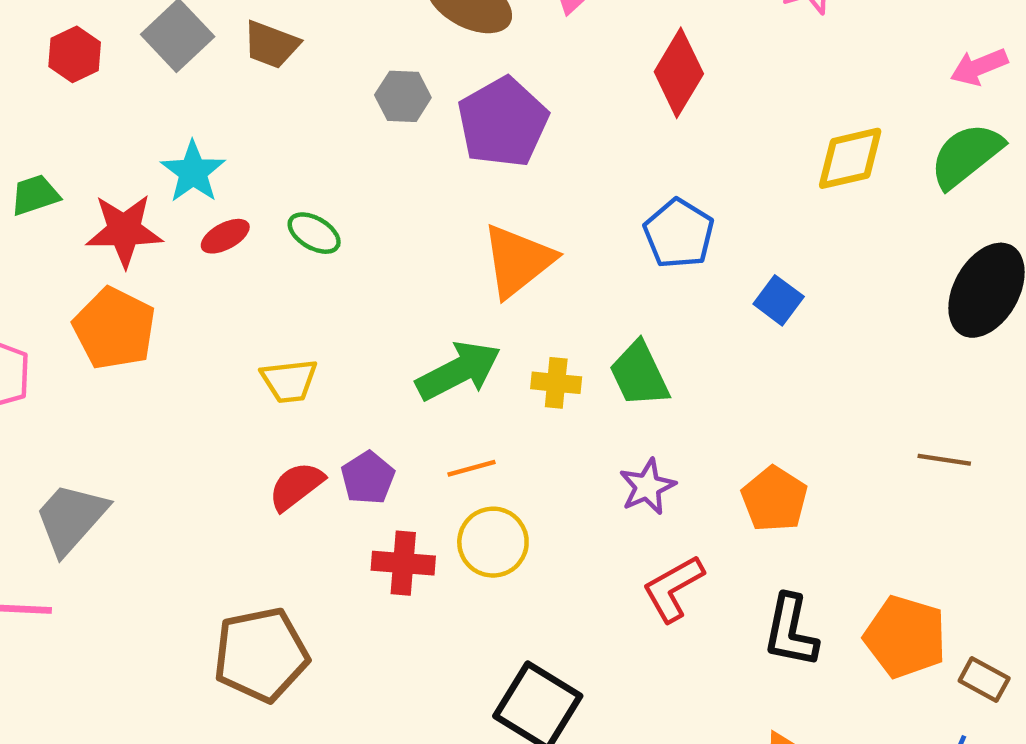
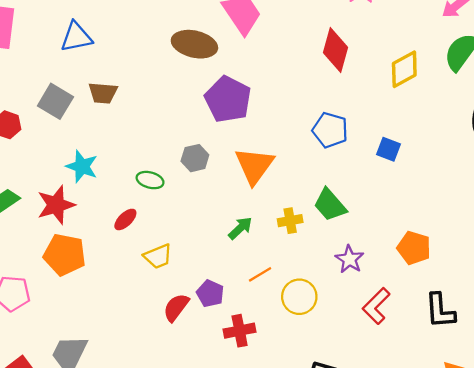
red diamond: (679, 73) -> (336, 50), moved
gray hexagon: (403, 96) -> (195, 158), moved
red ellipse: (225, 236) -> (125, 219), moved
green arrow: (458, 371) -> (240, 228), size x0.6
yellow circle: (493, 542) -> (299, 297), moved

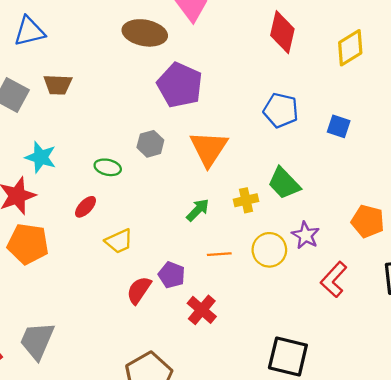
orange line: (260, 274) -> (219, 254), turned 30
yellow circle: (299, 297) -> (269, 250), moved
red cross: (240, 331) -> (202, 310), turned -36

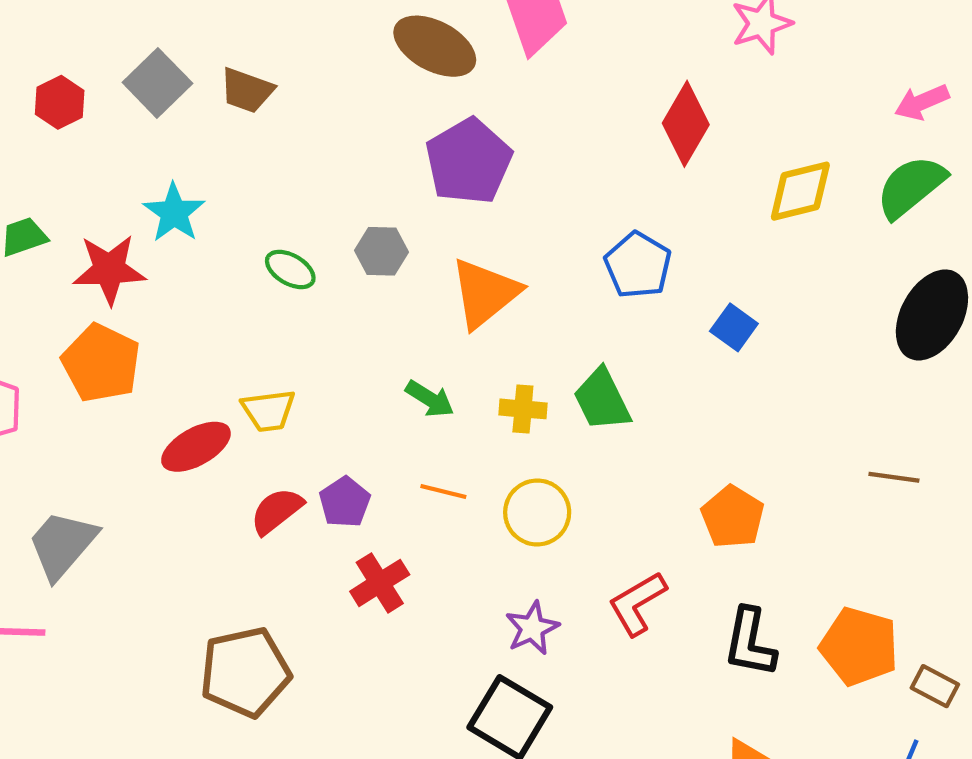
red ellipse: (86, 207) -> (196, 447), moved, size x1.5
green arrow: (198, 210) -> (430, 399), turned 60
purple star: (306, 235) -> (532, 628), moved

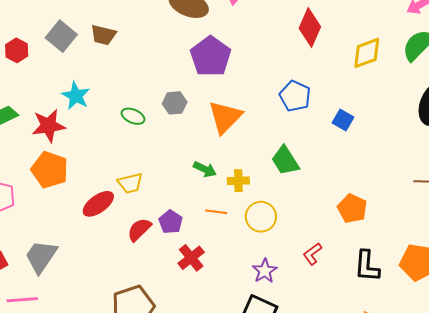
yellow cross: (523, 409) -> (238, 181), moved
red L-shape: (637, 603) -> (312, 254), size x0.7

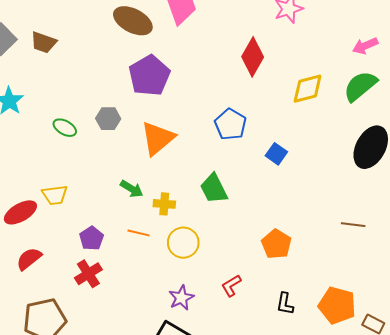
red semicircle: (139, 230) -> (29, 259), moved
red cross: (191, 258) -> (88, 274), moved
black L-shape: (367, 266) -> (285, 304), size x0.7

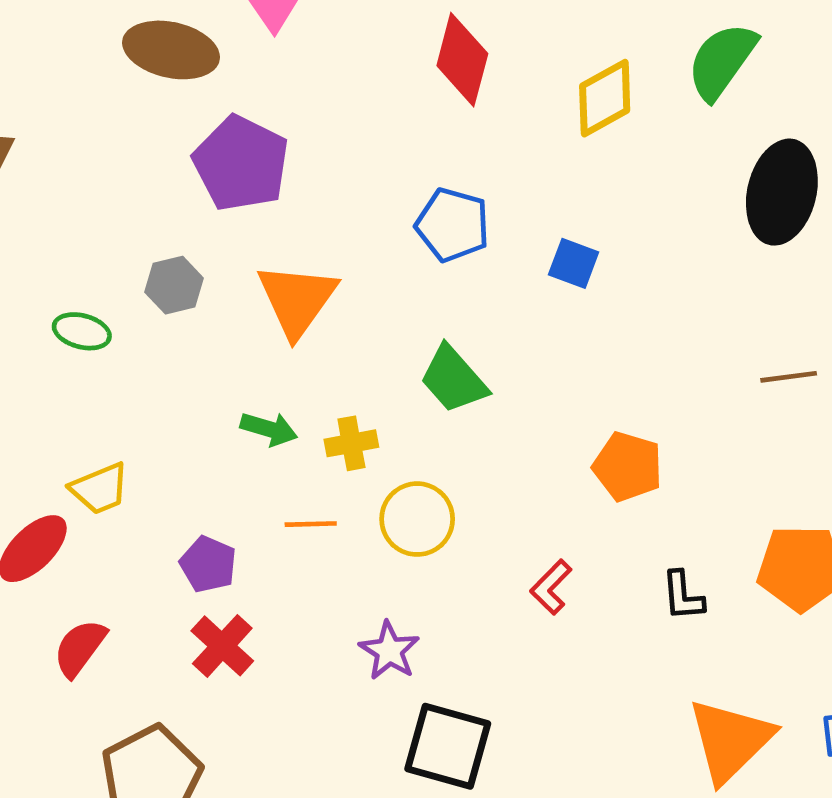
purple star: (181, 298) -> (389, 651), moved

